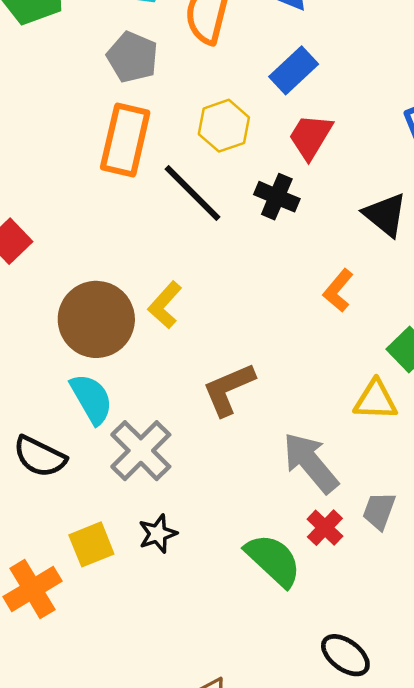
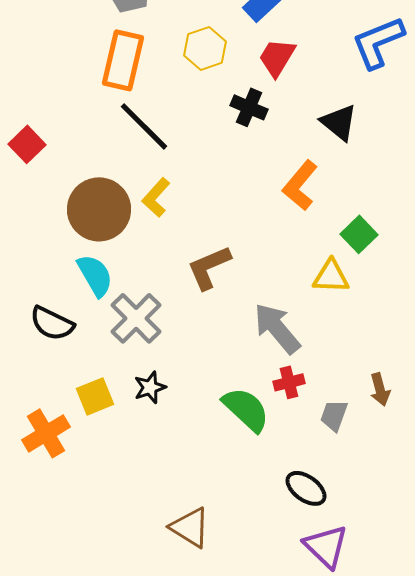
black line: (193, 193) -> (144, 126), moved
orange L-shape: (338, 291) -> (300, 185), size x1.4
gray trapezoid: (379, 511) -> (334, 415), moved
red cross: (325, 528) -> (289, 382), turned 32

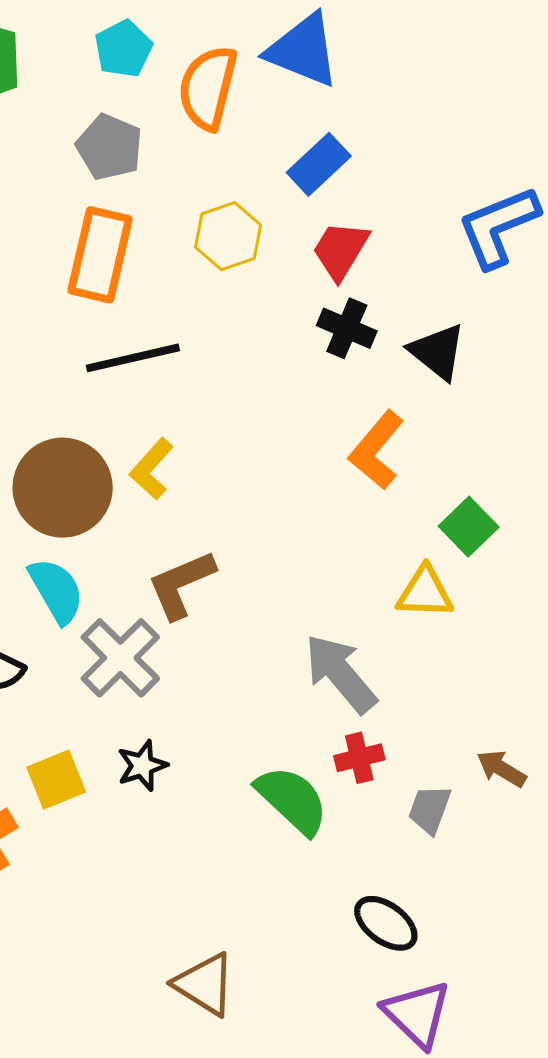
black cross: (249, 107) -> (347, 328), moved
black line: (144, 126) -> (133, 358), turned -58
brown L-shape: (209, 267) -> (181, 584), moved
brown arrow: (380, 389) -> (501, 769), turned 136

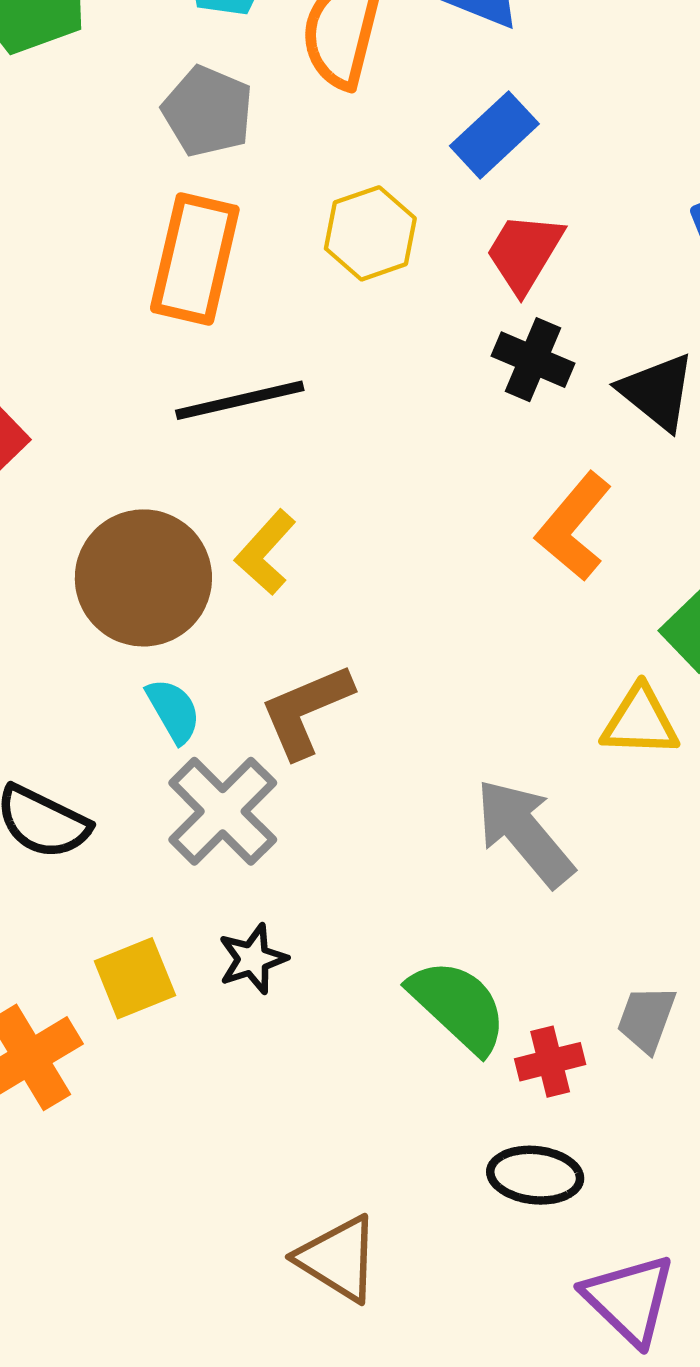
cyan semicircle: (56, 591) -> (173, 711), moved, size x0.7
red cross: (359, 758) -> (550, 1062), moved
black ellipse: (386, 923) -> (535, 1175), moved, turned -30

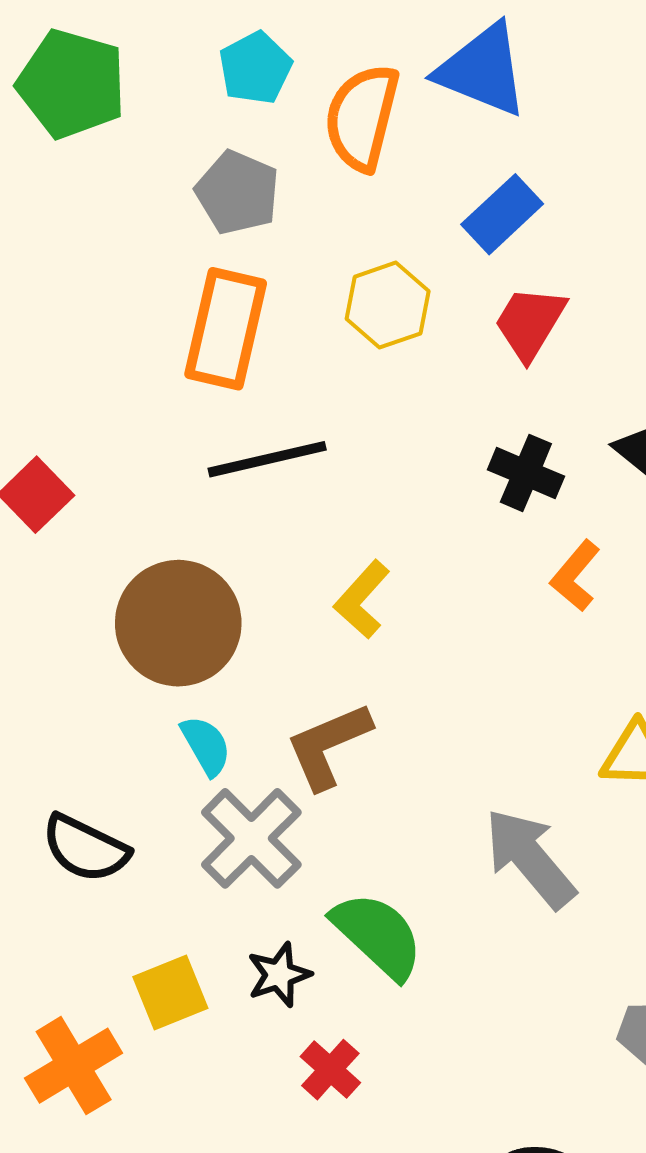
black cross: (533, 360) -> (526, 473), moved
orange L-shape: (574, 527) -> (575, 576), size x0.7
yellow L-shape: (265, 552) -> (362, 599), moved
green semicircle: (458, 1006) -> (378, 935), moved
red cross: (550, 1062) -> (330, 1070), moved, turned -34

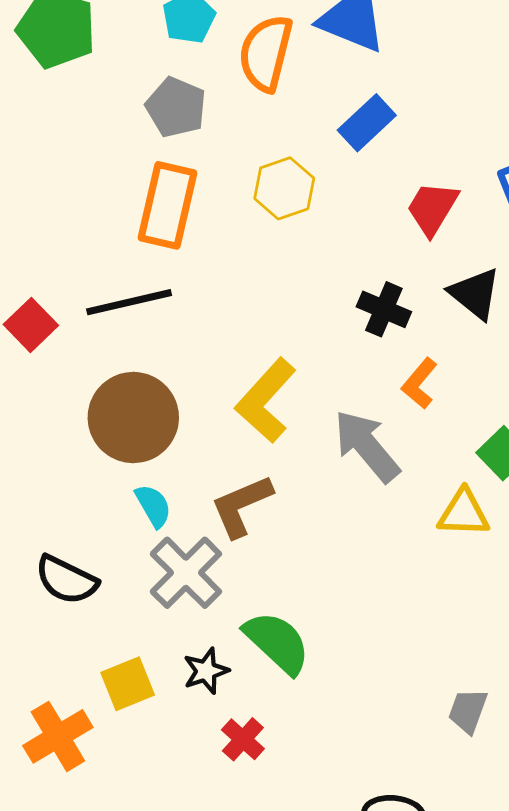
red trapezoid: (530, 323) -> (432, 208), moved
black line: (267, 459) -> (129, 302), moved
yellow L-shape: (362, 599) -> (266, 400), size x1.5
gray arrow: (530, 858) -> (367, 446), moved

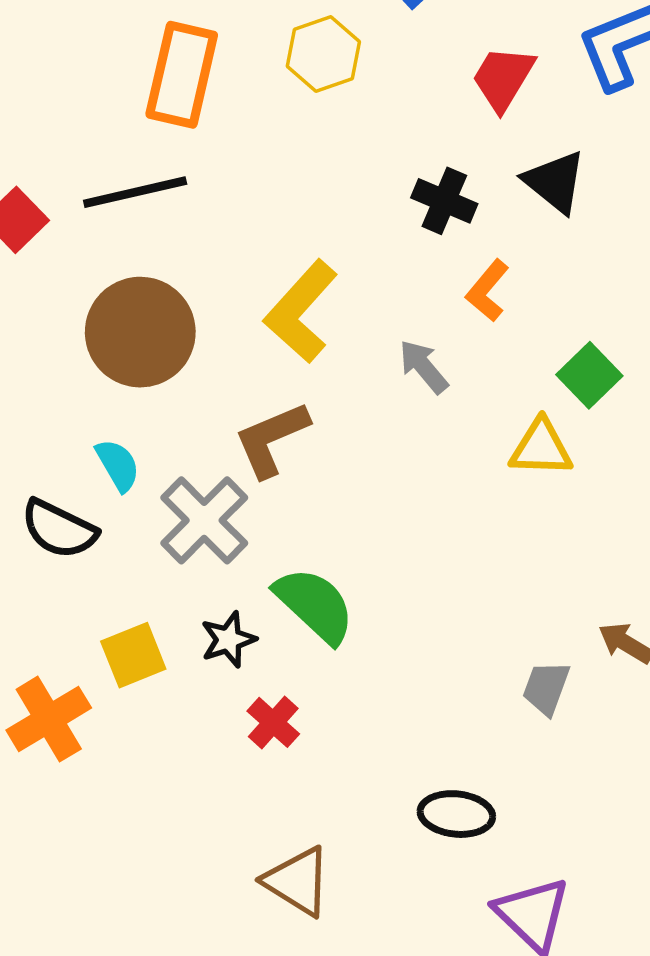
gray arrow: (367, 446) -> (424, 367), size x0.6
cyan semicircle: (153, 506) -> (118, 465), moved

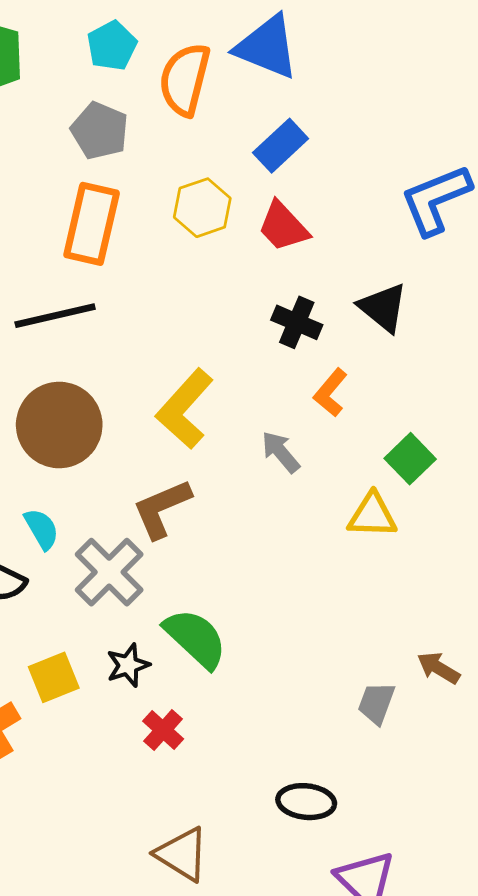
red trapezoid: (503, 78) -> (283, 227), moved, turned -74

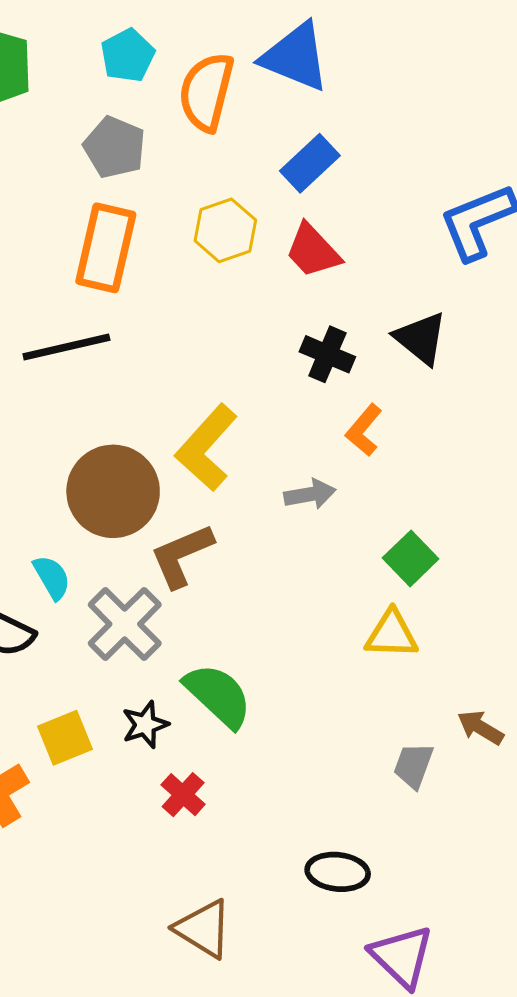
brown circle: (59, 425) -> (113, 491), moved
gray arrow: (281, 452) -> (310, 494), turned 120
green square: (410, 459) -> (411, 558), moved
yellow triangle: (372, 515) -> (392, 634), moved

